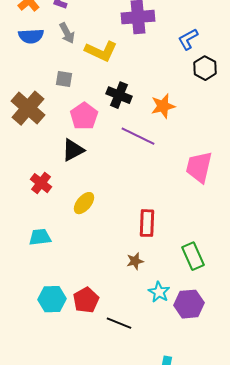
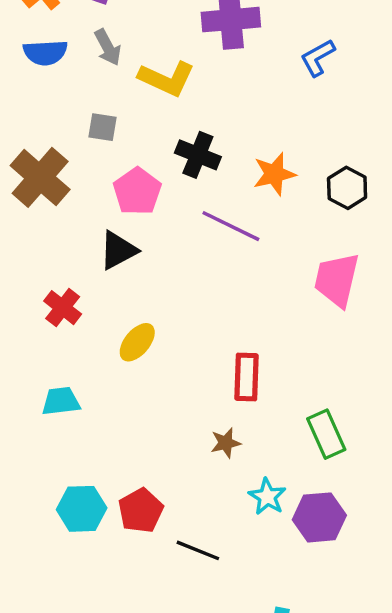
black hexagon: (205, 68) -> (347, 188), moved

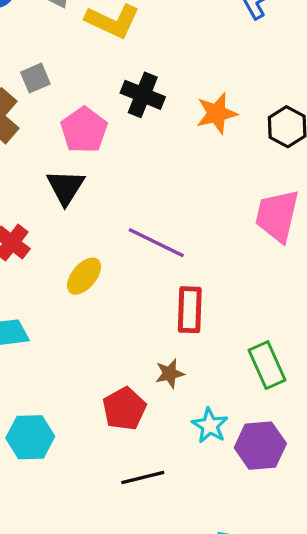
gray square: (103, 127) -> (35, 78), moved, turned -32
purple line: (231, 226) -> (156, 243), moved
black triangle: (118, 250) -> (66, 187), turned -30
red pentagon: (141, 511) -> (124, 409), moved
black line: (198, 550) -> (143, 478), turned -36

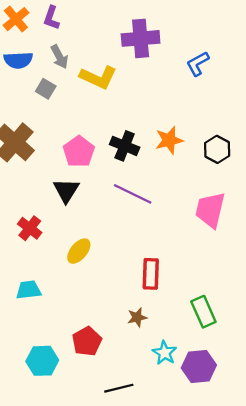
gray square: (35, 78) -> (46, 89), moved, turned -36
black cross: (143, 95) -> (125, 146), moved
purple line: (156, 243) -> (133, 194), moved
red pentagon: (124, 409) -> (87, 341), moved

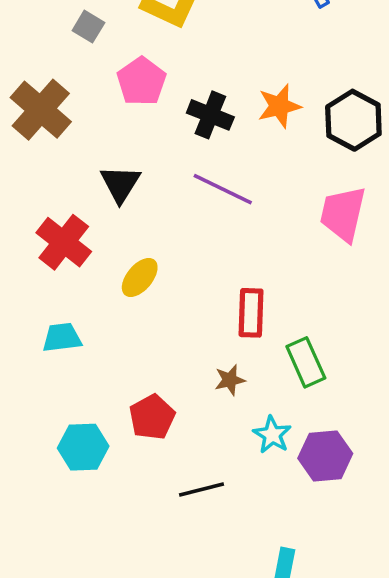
black hexagon: (217, 149) -> (353, 120), size x1.4
pink pentagon: (79, 152) -> (141, 81), moved
red cross: (30, 228) -> (64, 242), size x1.4
green rectangle: (203, 312) -> (306, 362), moved

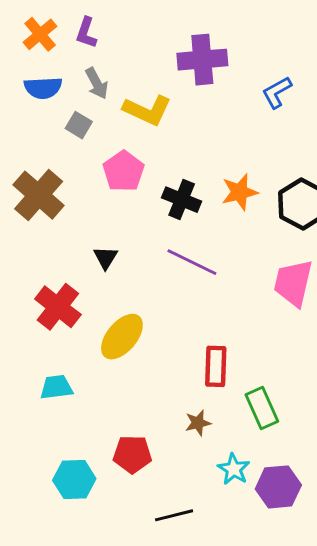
black triangle: (120, 184) -> (106, 258), size x0.7
yellow ellipse: (140, 277) -> (122, 337), size x1.4
red pentagon: (152, 417) -> (132, 454), turned 30

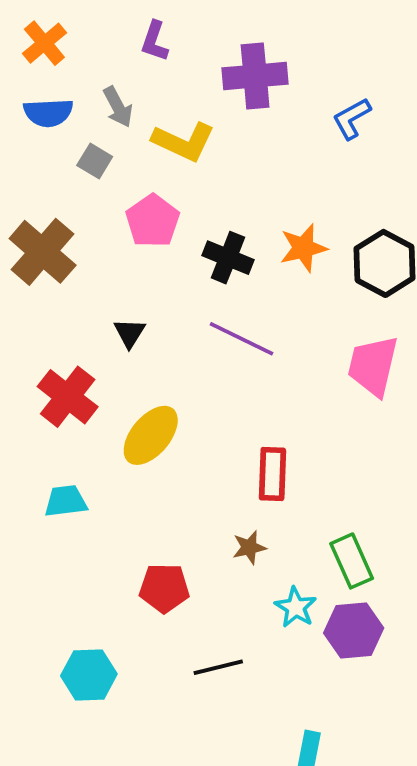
purple L-shape: (86, 33) -> (155, 41), moved
green rectangle: (262, 408) -> (352, 561), moved
cyan hexagon: (74, 480) -> (89, 675), moved

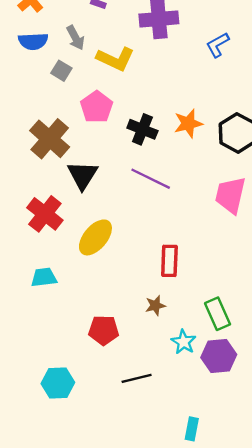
brown cross: (43, 252) -> (50, 139), moved
black triangle: (129, 333) -> (83, 175), size x1.6

